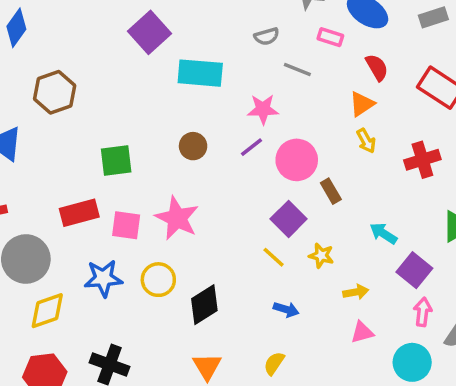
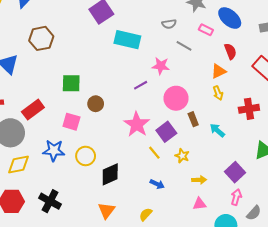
brown circle: (193, 146) -> (96, 104), moved
purple line: (252, 147) -> (141, 85), moved
red rectangle: (79, 213) -> (33, 110), moved, turned -30
pink star: (177, 218) -> (137, 124), moved
cyan arrow: (383, 233) -> (217, 130), moved

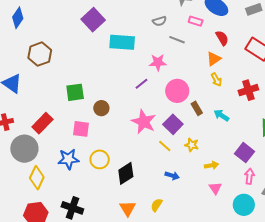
yellow diamond: (18, 165) -> (37, 178), turned -45
pink triangle: (199, 204) -> (215, 188), turned -48
yellow semicircle: (146, 214) -> (157, 205), moved

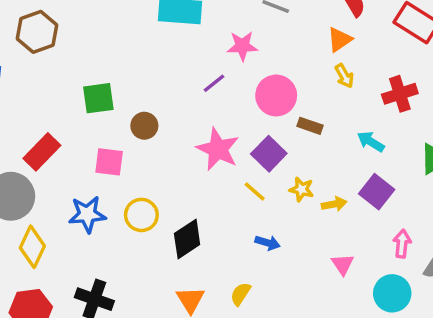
brown rectangle: (197, 108) -> (310, 126), turned -40
cyan arrow: (221, 115) -> (371, 142), moved
purple square: (245, 153) -> (377, 192), moved
yellow arrow: (211, 165) -> (334, 204), moved

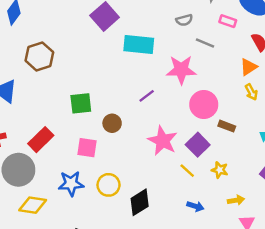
pink star: (242, 46) -> (181, 70), size x1.4
purple line: (214, 83) -> (147, 96), moved
yellow arrow: (334, 204) -> (236, 200), moved
yellow diamond: (32, 247) -> (33, 205), turned 72

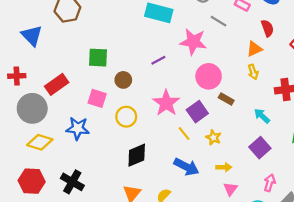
yellow circle: (109, 185) -> (126, 117), moved
blue arrow: (195, 206) -> (186, 167), size x1.6

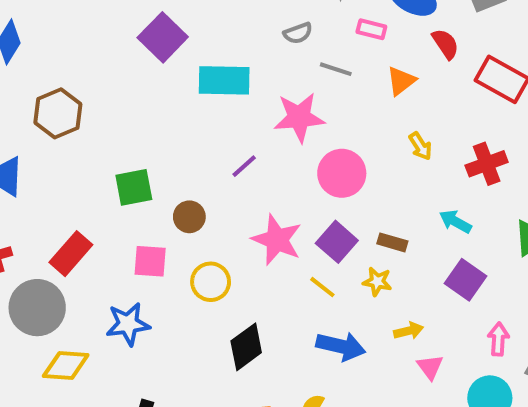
red semicircle: (267, 28) -> (445, 44), moved
orange triangle: (254, 49) -> (401, 81), moved
brown rectangle: (226, 99) -> (392, 242), moved

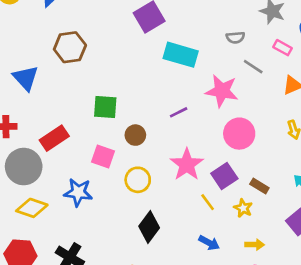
blue arrow: (341, 346) -> (209, 243), size x0.7
black diamond: (246, 347) -> (149, 227), turned -32

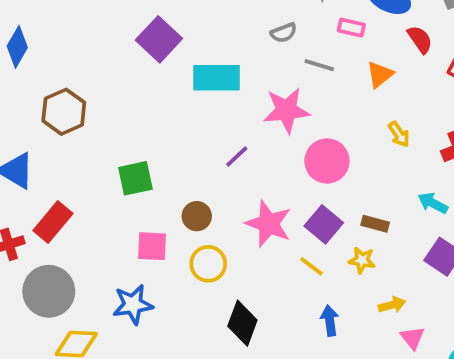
brown circle: (135, 135) -> (197, 216), moved
red rectangle: (54, 138) -> (53, 222), moved
blue arrow: (209, 243) -> (330, 321), turned -110

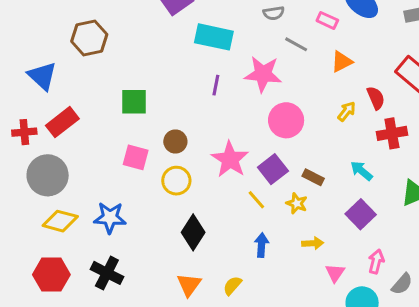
red semicircle: (420, 39) -> (376, 98), moved
yellow arrow: (399, 134) -> (347, 111), turned -120
purple line: (237, 156) -> (216, 85), moved, turned -48
blue star: (133, 304) -> (110, 218), moved
pink triangle: (412, 338) -> (335, 273), moved

